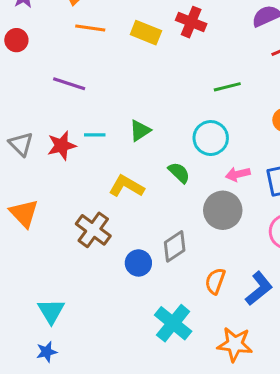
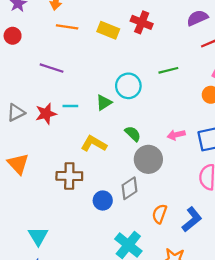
cyan circle: (211, 138) -> (128, 86), moved
gray triangle: (21, 144) -> (16, 113), turned 48
gray circle: (223, 210) -> (148, 159), moved
brown cross: (93, 230) -> (69, 176), turned -35

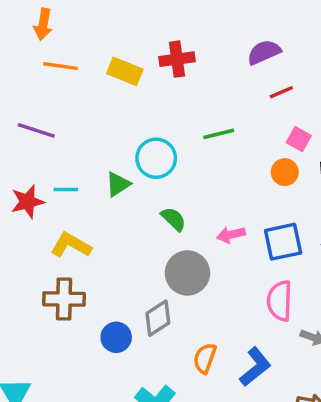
red cross: (142, 22) -> (177, 59), turned -30
green semicircle: (133, 134) -> (174, 219), moved
yellow L-shape: (94, 144) -> (71, 245), moved

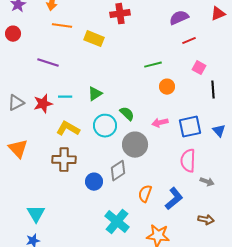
red cross: (177, 59) -> (120, 14), moved
yellow rectangle: (125, 71) -> (94, 39), moved
cyan circle: (156, 158) -> (105, 126), moved
orange circle: (285, 172) -> (167, 87), moved

